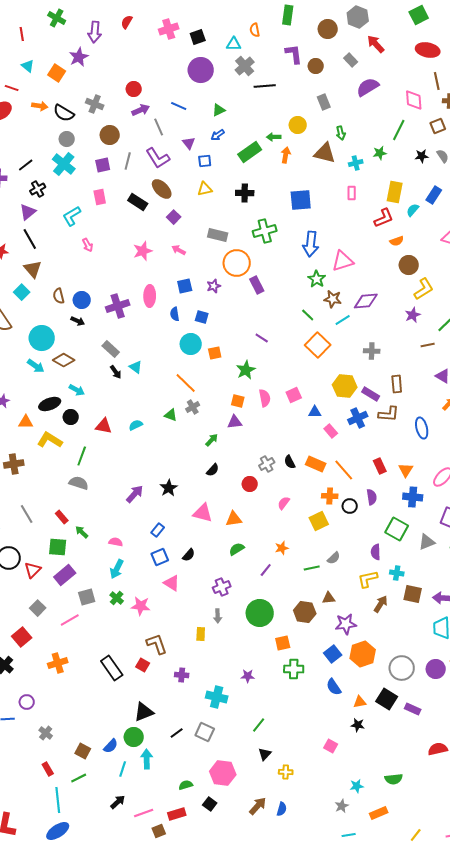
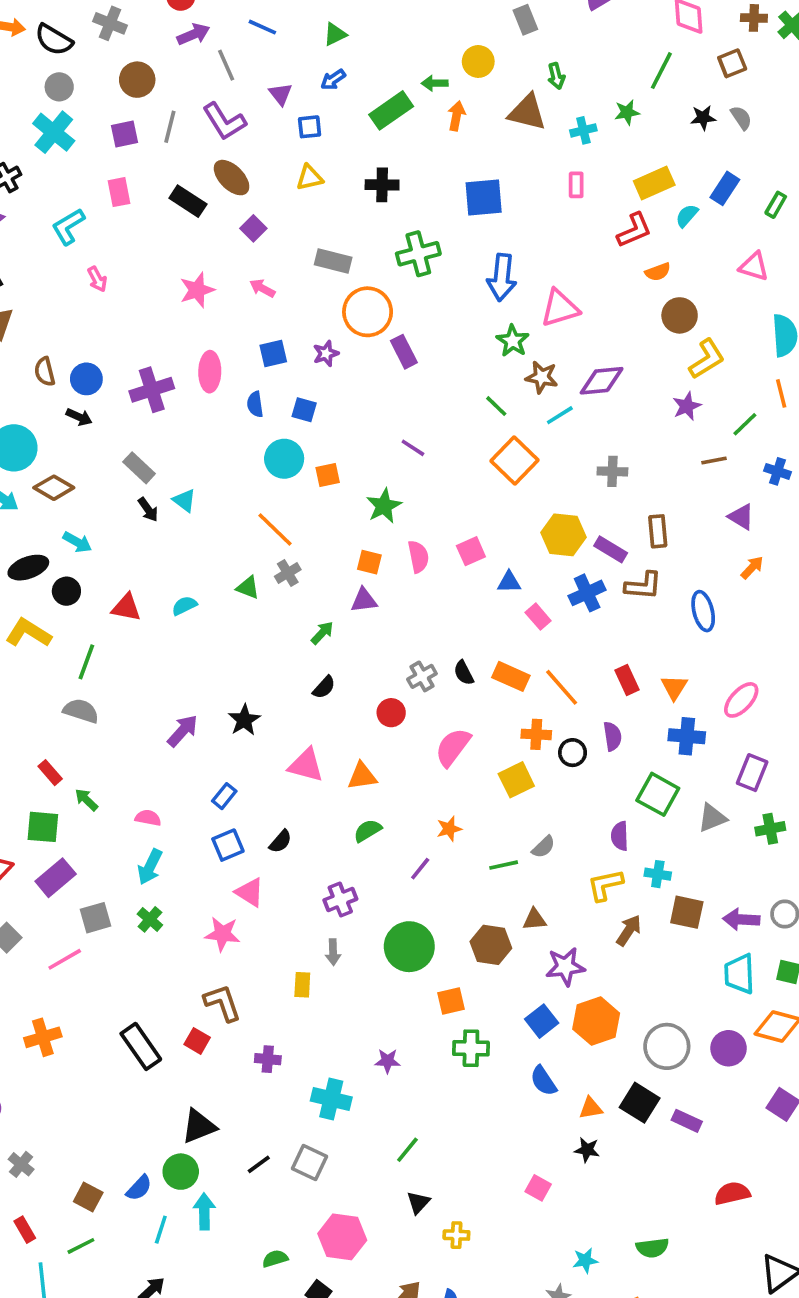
yellow rectangle: (395, 192) -> (654, 183), turned 55
pink semicircle: (284, 503) -> (453, 747), size x1.6
pink star: (141, 606) -> (222, 934), moved

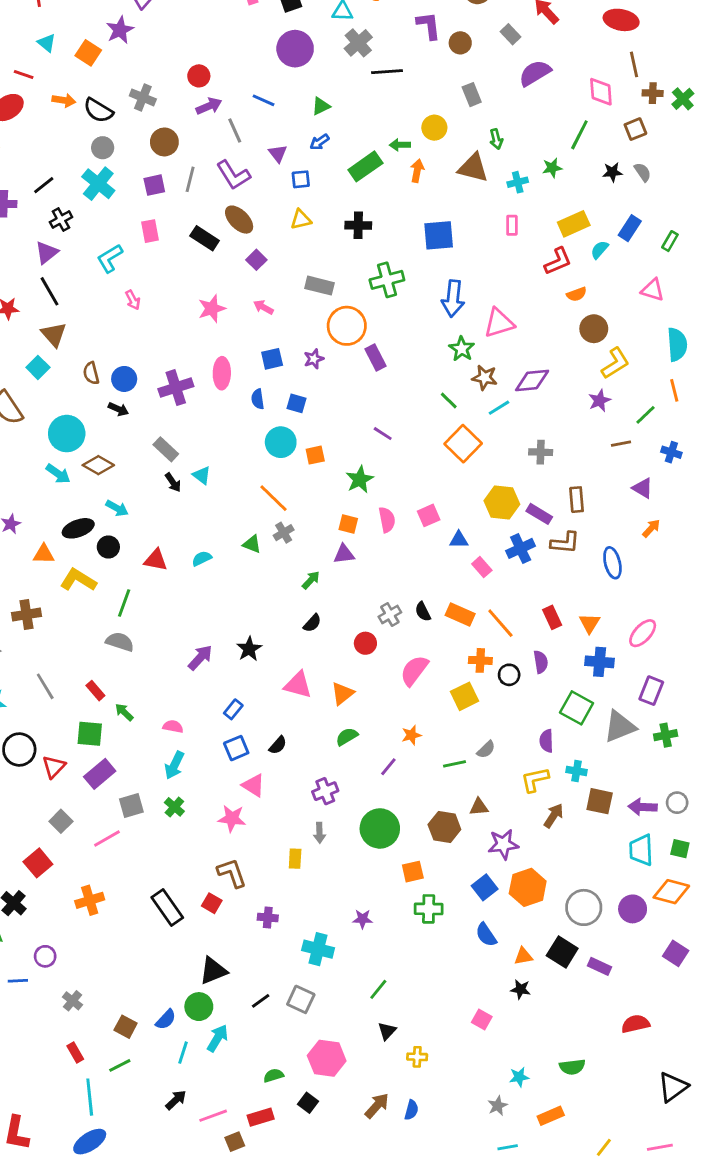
orange triangle: (362, 776) -> (342, 693), turned -30
gray triangle: (712, 818) -> (620, 727), size x1.4
cyan arrow: (204, 1211) -> (218, 1038), turned 32

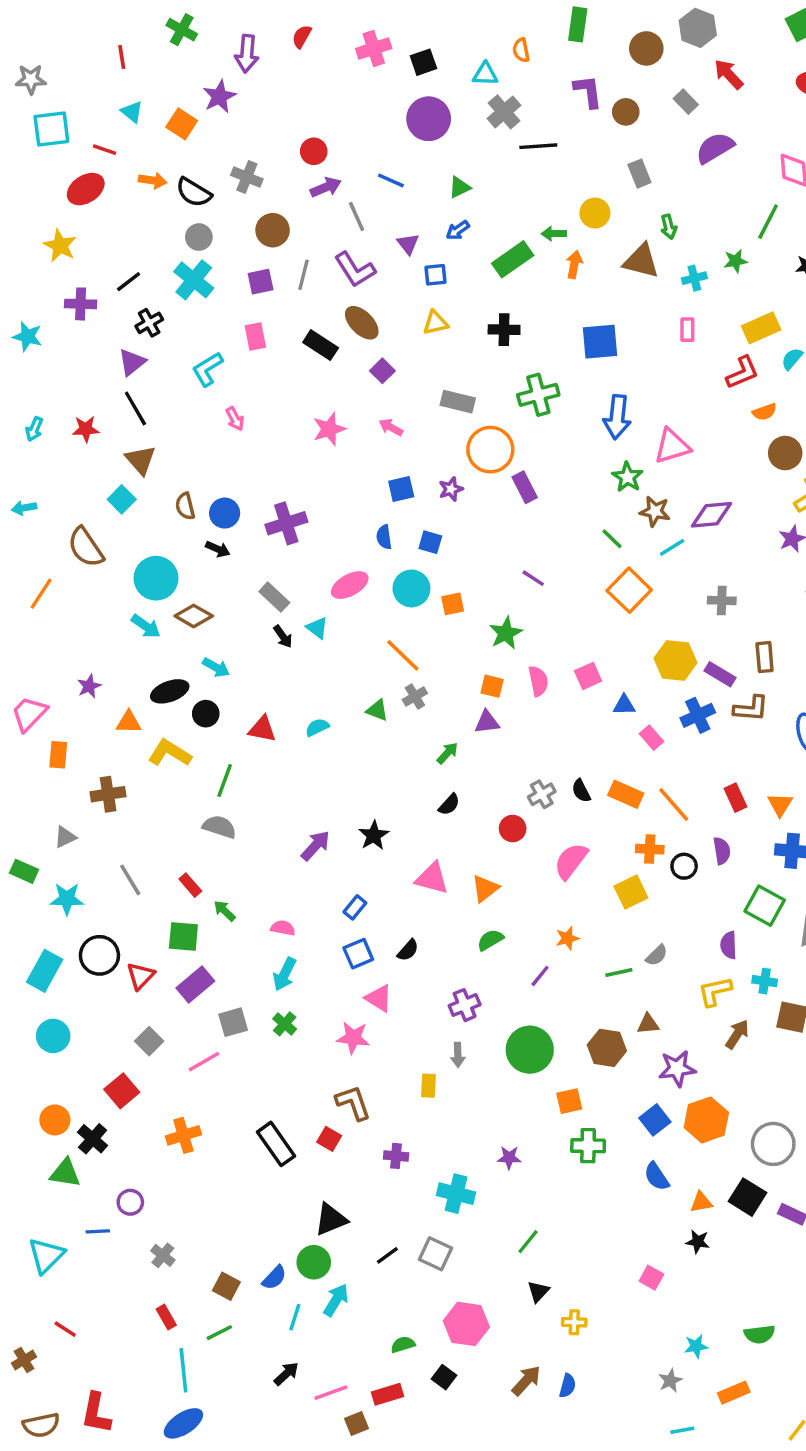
pink ellipse: (222, 373) -> (350, 585), moved, turned 60

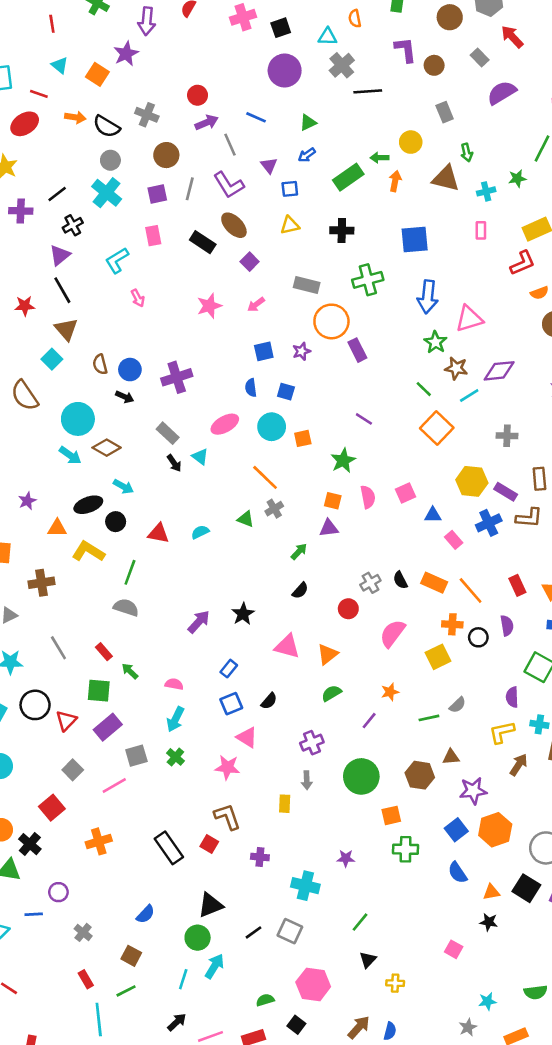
pink arrow: (391, 427) -> (256, 305), turned -66
blue semicircle: (274, 1278) -> (146, 914), moved

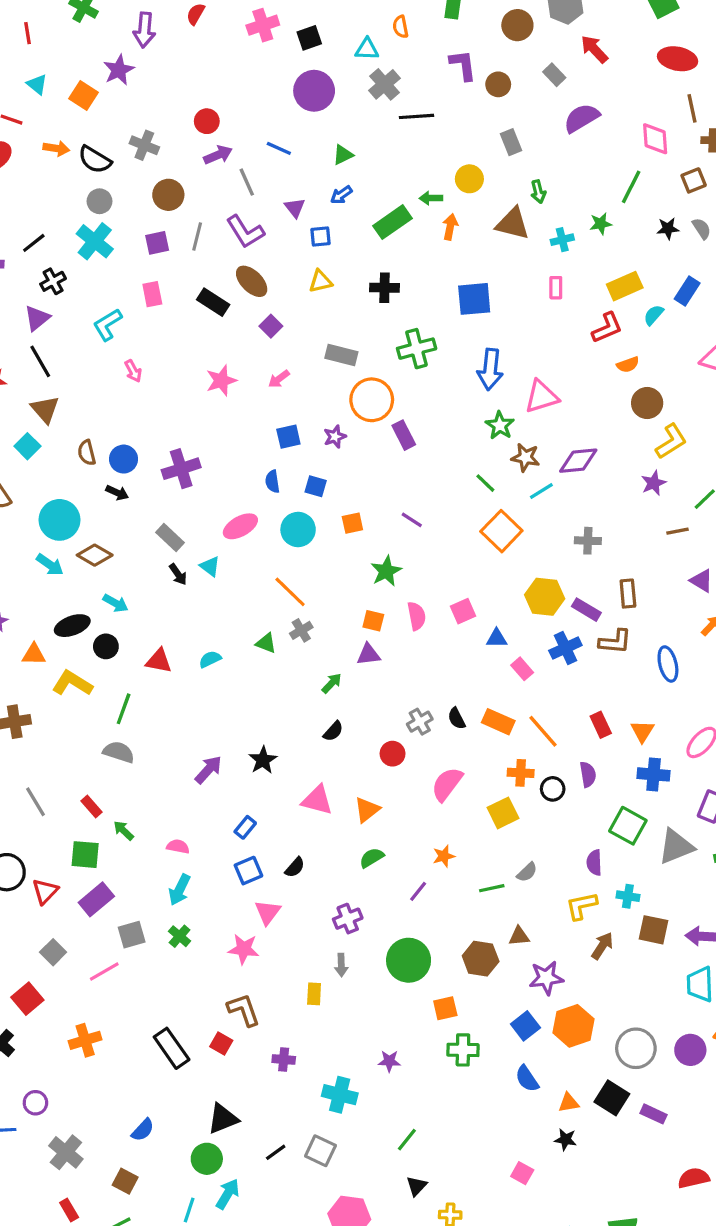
orange square: (303, 438) -> (352, 523), moved
pink triangle: (247, 737) -> (268, 912), turned 35
gray cross: (83, 932) -> (66, 1152), size x1.5

